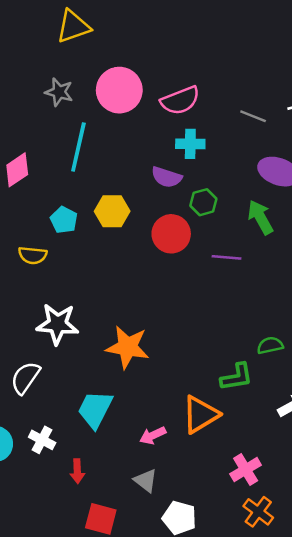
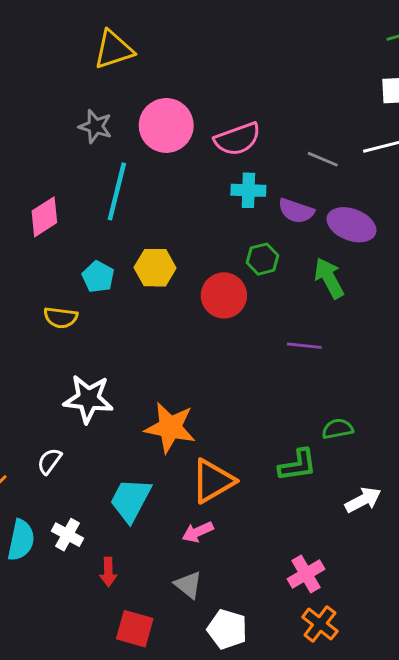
purple semicircle: (167, 177) -> (296, 211), moved
purple line: (226, 257) -> (304, 346), moved
white semicircle: (25, 378) -> (49, 461), size x0.7
orange triangle: (200, 414) -> (213, 481), moved

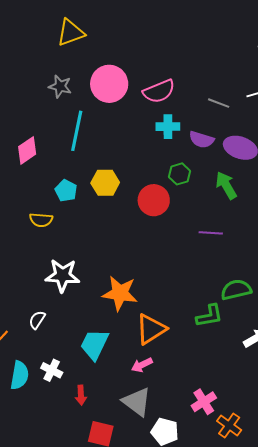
green semicircle: (338, 429) -> (236, 290), size x1.4
pink cross: (306, 574) -> (204, 402), moved
gray triangle: (188, 585) -> (137, 402), size x1.5

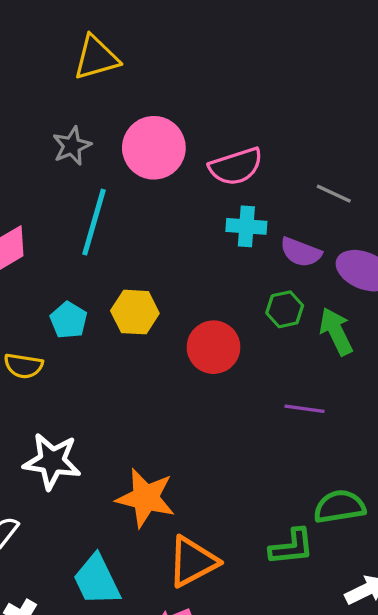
gray star: (60, 86) -> (72, 146), turned 30
green hexagon: (180, 174) -> (285, 309), moved
cyan trapezoid: (94, 344) -> (97, 580), turned -56

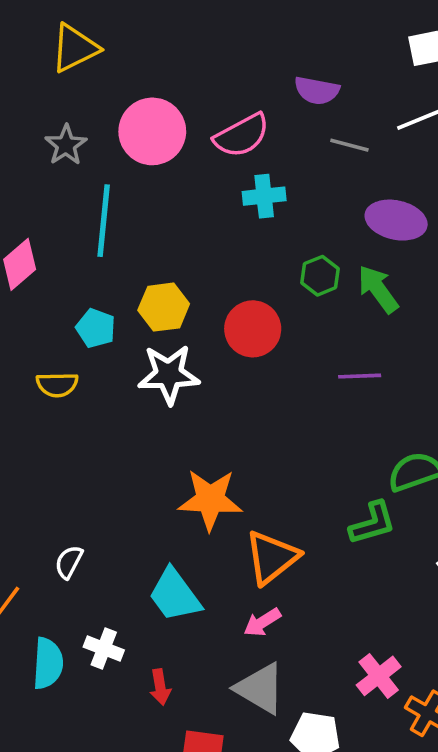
purple semicircle: (301, 252) -> (317, 91), moved
white star: (52, 461) -> (169, 374), moved

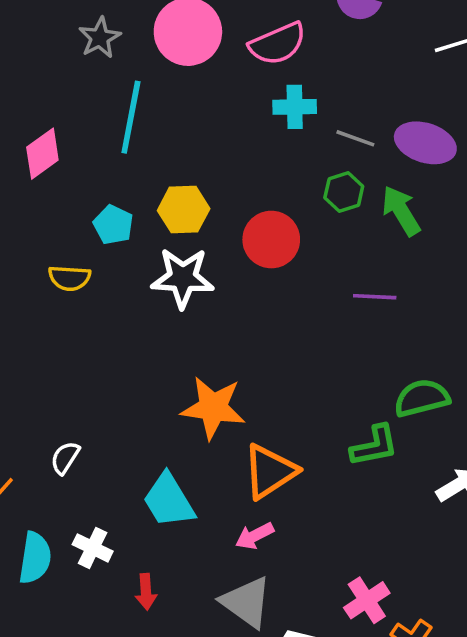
gray line: (349, 145) -> (355, 138), moved

